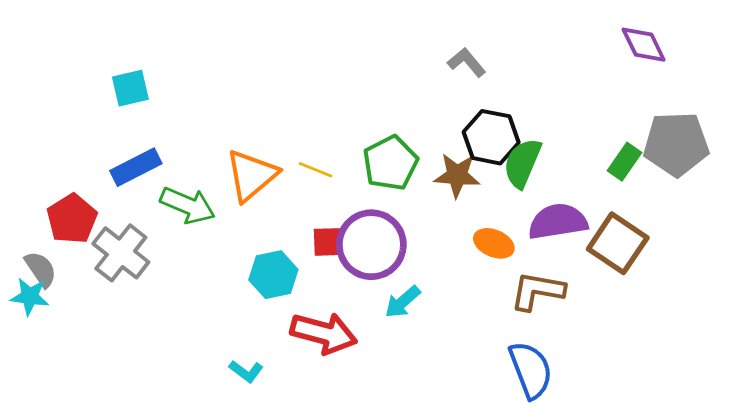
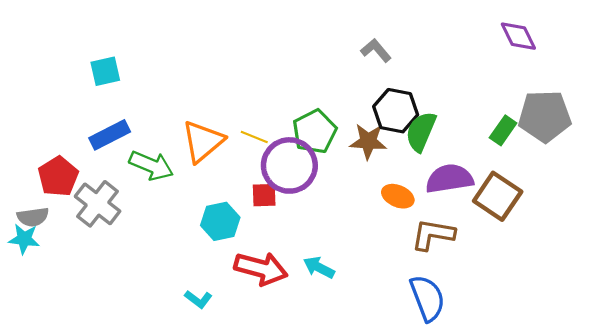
purple circle: (371, 245) -> (289, 165), moved
gray semicircle: (41, 269) -> (33, 217), turned 116
cyan arrow: (403, 302) -> (319, 267), moved, turned 68

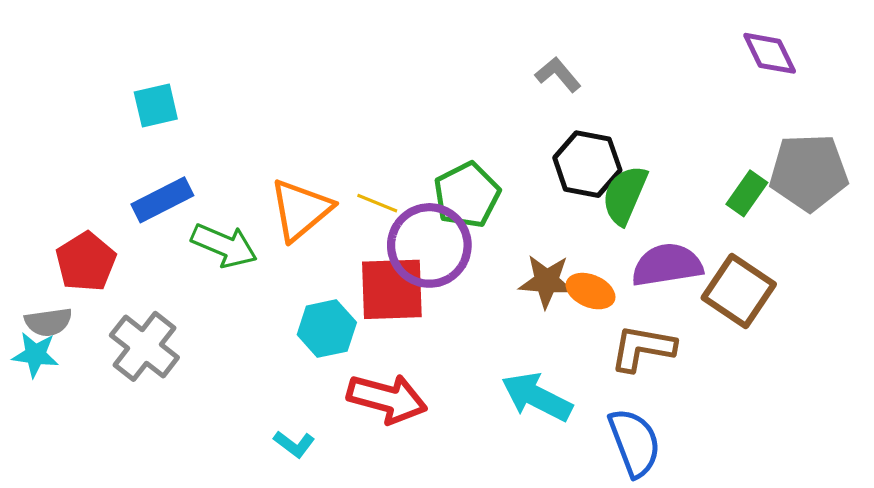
brown star: (368, 141) -> (547, 281), moved
red square: (264, 195) -> (392, 289), size x1.8
gray cross: (98, 204) -> (144, 346), moved
cyan arrow: (319, 267) -> (537, 397), moved, size x1.5

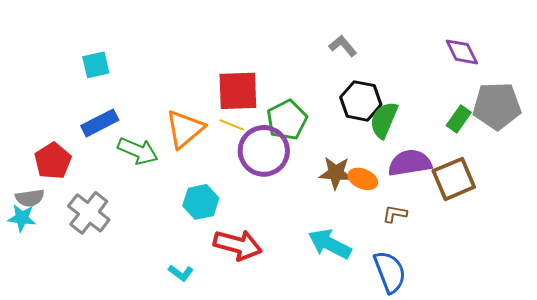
purple diamond: (770, 53) -> (462, 52), moved
red square: (392, 289) -> (238, 91), moved
brown square: (739, 291) -> (454, 179), turned 33
brown L-shape: (643, 348) -> (395, 214), size x0.6

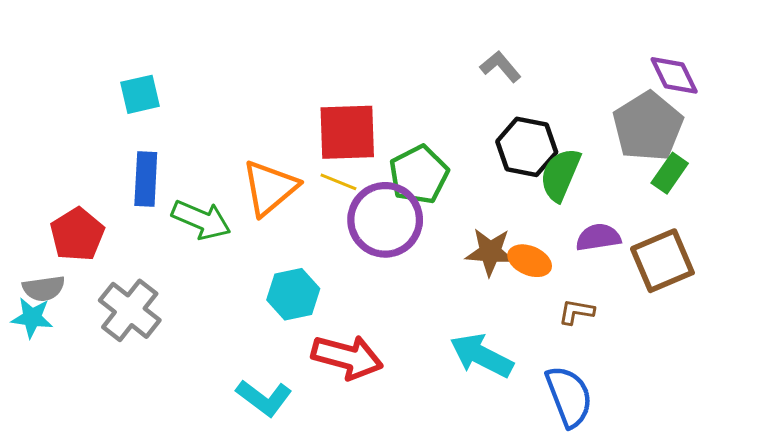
gray pentagon: (497, 106) -> (648, 126), moved, turned -30
blue rectangle: (100, 123) -> (146, 179), turned -60
purple semicircle: (410, 163) -> (598, 237), size x0.7
cyan L-shape: (181, 273) -> (264, 398), size x1.5

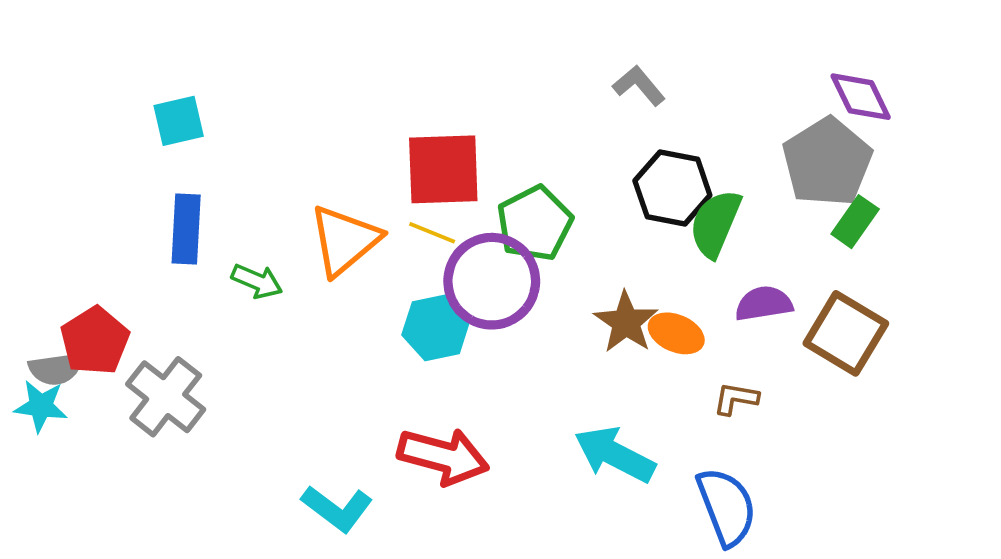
green arrow: (201, 220) -> (257, 281), size x0.7
red pentagon: (77, 234) -> (95, 341), moved
brown star: (490, 252) -> (626, 322), turned 30
brown square: (662, 261) -> (846, 333), turned -36
cyan hexagon: (293, 294) -> (436, 328), moved

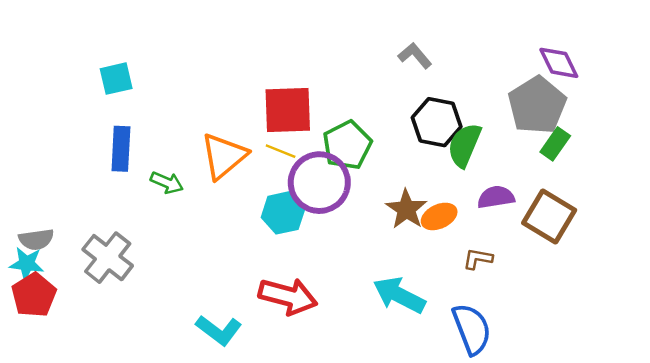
orange ellipse: (676, 333) -> (439, 216), turned -48
red pentagon: (95, 341) -> (34, 295), moved

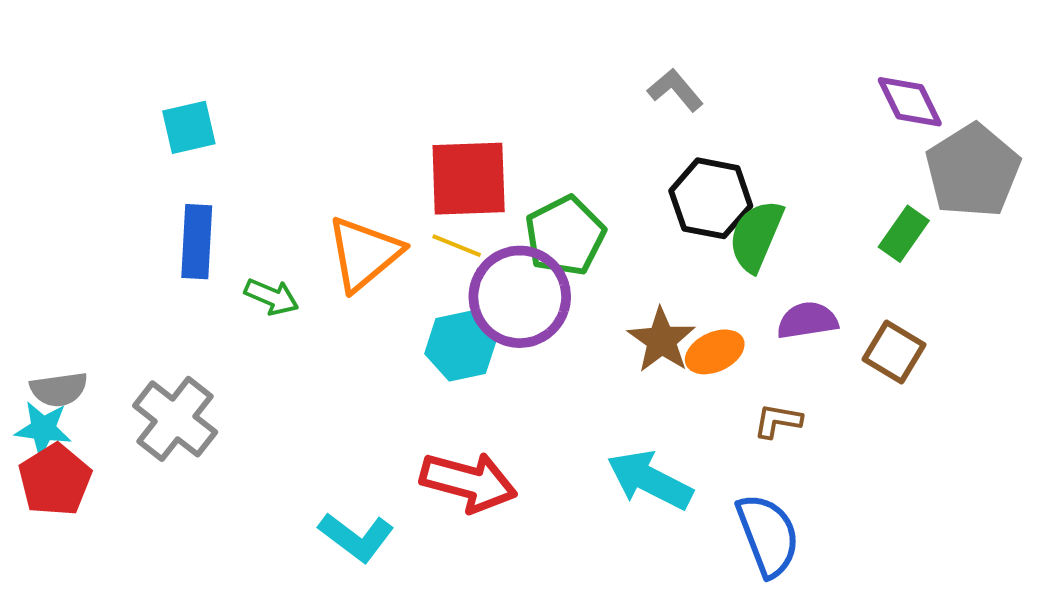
gray pentagon: (537, 105) -> (973, 171), moved
brown square: (549, 216) -> (894, 352), size x0.7

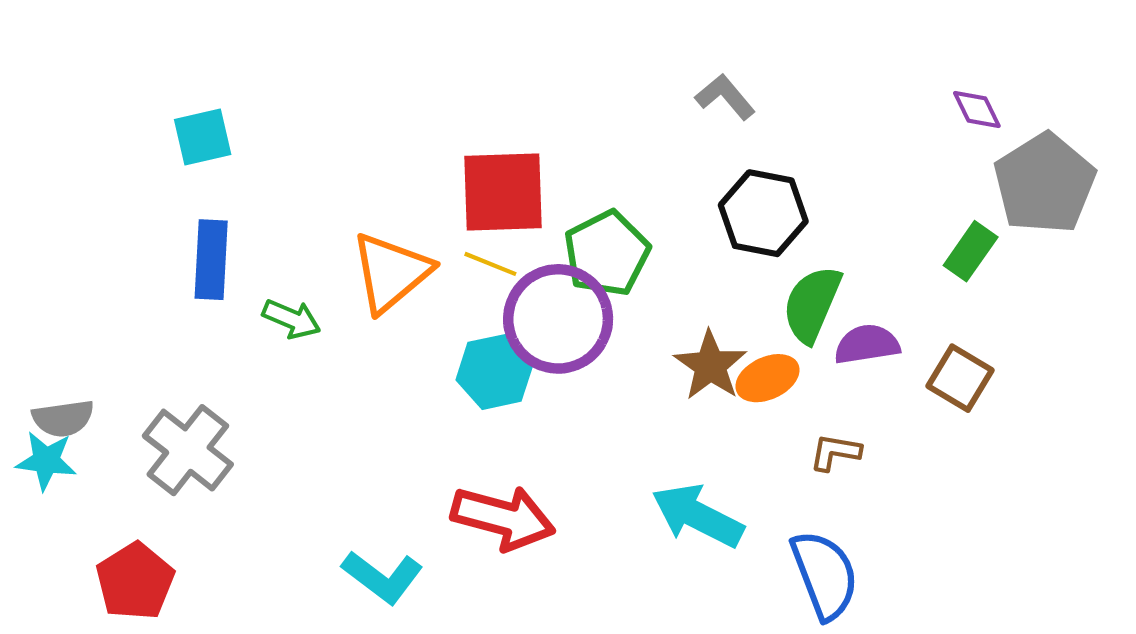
purple diamond: (910, 102) -> (977, 110), size x0.7
green semicircle: (756, 236) -> (812, 304), moved
red pentagon: (55, 480) -> (135, 581), moved

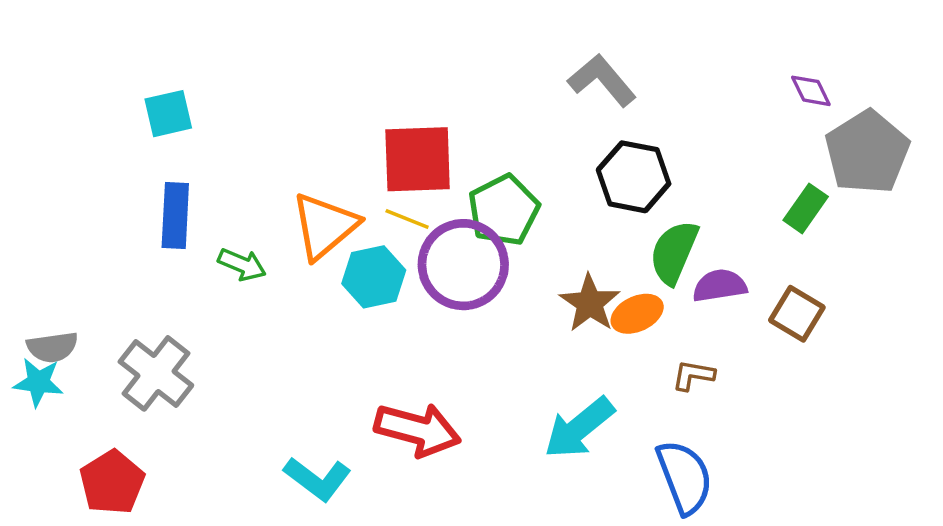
gray L-shape: (725, 97) -> (602, 80), size x1.4
cyan hexagon: (495, 372) -> (374, 277), moved
cyan arrow: (698, 516) -> (579, 428), turned -66

